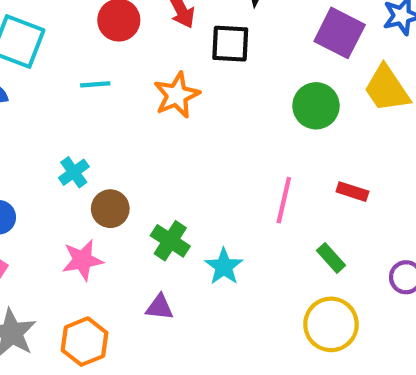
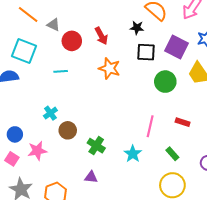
black square: (230, 44) -> (146, 52), moved
orange star: (177, 95) -> (109, 68), moved, turned -30
pink star: (82, 260) -> (37, 151), moved
cyan star: (224, 267) -> (133, 154), moved

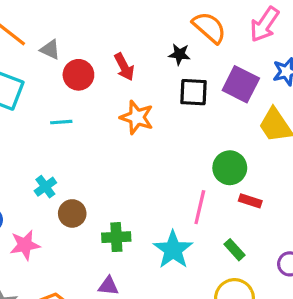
green circle: (165, 82) -> (230, 168), moved
green cross: (96, 146) -> (116, 237), turned -36
cyan star: (133, 154) -> (173, 250), size x1.4

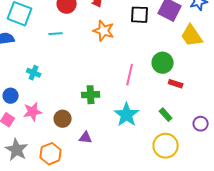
cyan cross: (45, 187) -> (34, 73), moved, turned -32
pink line: (200, 207) -> (130, 75), moved
brown circle: (72, 213) -> (63, 119), moved
green cross: (116, 237) -> (91, 95), moved

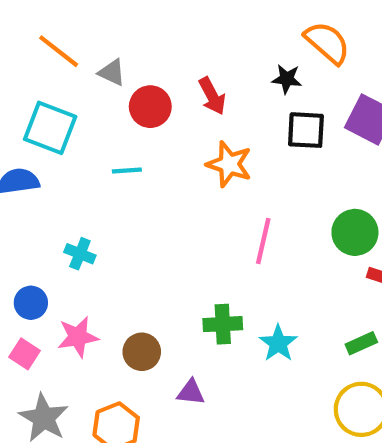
pink line: (130, 75) -> (263, 241), moved
green cross: (91, 95) -> (223, 324), moved
cyan star: (127, 115) -> (278, 343), size x0.7
green rectangle: (166, 115) -> (361, 343), turned -72

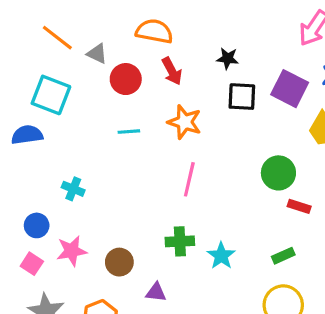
orange semicircle: (327, 43) -> (154, 31), moved, turned -30
cyan line: (127, 171) -> (129, 132), moved
pink line: (263, 241) -> (189, 179), moved

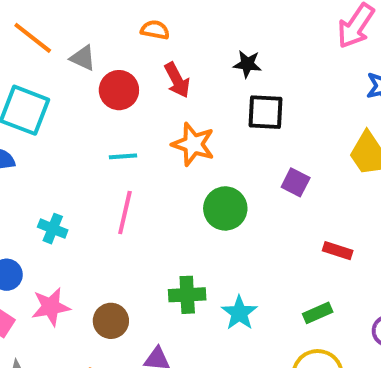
orange semicircle: (154, 31) -> (155, 30), size x0.6
purple square: (290, 89) -> (296, 182), moved, size x0.6
green circle: (278, 173) -> (225, 208), moved
pink line: (189, 179) -> (125, 212), moved

